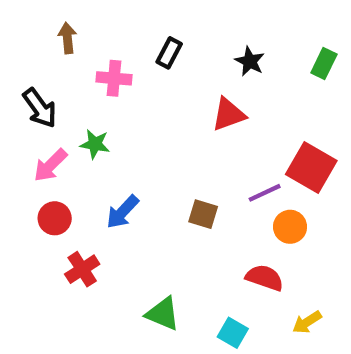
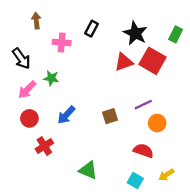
black star: (250, 61) -> (135, 33), size x1.5
red square: (311, 167) -> (153, 61), moved
brown square: (203, 214) -> (110, 116), turned -35
cyan square: (233, 333) -> (135, 181), moved

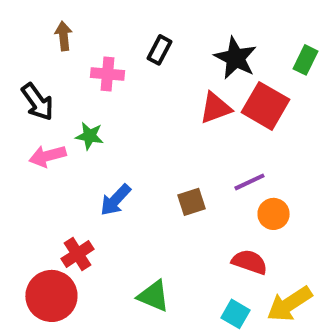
pink arrow: (27, 90) -> (47, 156), turned 30
red circle: (29, 118) -> (51, 296), moved, size x1.6
yellow arrow: (166, 175) -> (290, 304), size x1.6

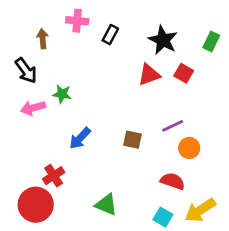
brown arrow: (63, 36) -> (43, 39), moved
pink cross: (107, 74) -> (77, 21), moved
red square: (266, 106) -> (184, 73), size x0.6
brown square: (192, 202) -> (132, 140), turned 30

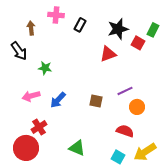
black star: (163, 40) -> (118, 29), turned 30
red square: (184, 73) -> (138, 43), moved
pink arrow: (33, 108) -> (31, 96), moved

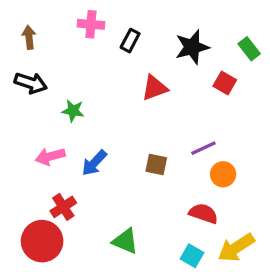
brown arrow: (31, 28) -> (29, 37), moved
green rectangle: (153, 30) -> (249, 49), turned -64
red square: (138, 43) -> (225, 83), moved
black arrow: (19, 51) -> (31, 83), turned -36
red triangle: (108, 54) -> (155, 88), moved

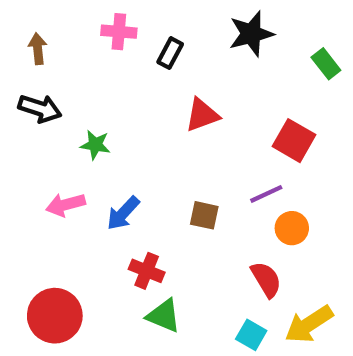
black star: (192, 47) -> (251, 34), moved
red square: (225, 83) -> (294, 141), moved, size x1.4
red cross: (63, 207) -> (147, 271), moved, turned -35
red semicircle: (203, 213) -> (266, 279), turned 40

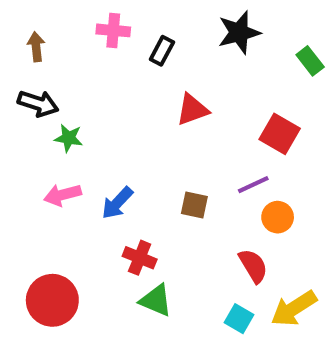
green star: (95, 145) -> (69, 138), moved

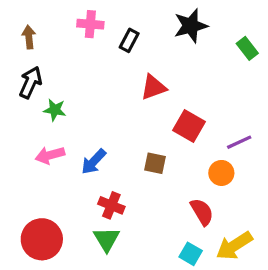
black arrow: (38, 103) -> (30, 82), turned -84
red square: (280, 134) -> (189, 126), moved
purple line: (253, 185) -> (239, 142), moved
green triangle: (156, 300) -> (107, 239), moved, turned 36

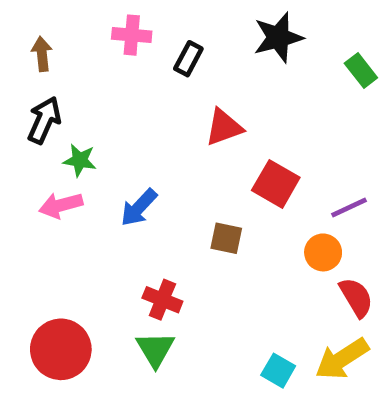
pink arrow: (50, 155) -> (61, 205), moved
blue arrow: (94, 162) -> (139, 208), moved
red semicircle: (202, 212) -> (356, 297), moved

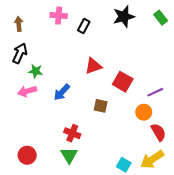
green rectangle: (361, 71) -> (161, 18), moved
red triangle: (224, 127) -> (93, 66), moved
red circle: (61, 349) -> (27, 155), size x0.7

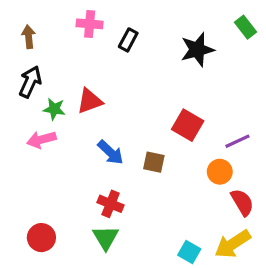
black star: (124, 17) -> (197, 50), moved
red triangle: (93, 66) -> (90, 101), moved
blue arrow: (62, 92) -> (111, 152), moved, turned -90

